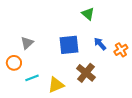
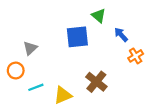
blue arrow: (100, 44) -> (121, 35), moved
blue square: (69, 45) -> (77, 37), moved

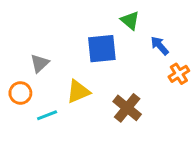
yellow triangle: (63, 95) -> (78, 92), moved

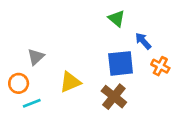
blue square: (102, 49) -> (121, 63), moved
orange cross: (179, 74) -> (160, 66), turned -30
cyan line: (47, 115) -> (32, 103), moved

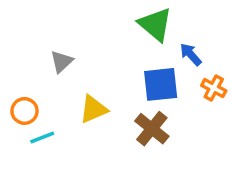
green triangle: (117, 18) -> (155, 24), size x1.5
gray triangle: (36, 57) -> (62, 61), moved

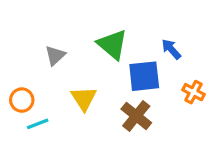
green triangle: (155, 24) -> (112, 44), moved
orange cross: (214, 88) -> (193, 92), moved
yellow triangle: (93, 109) -> (84, 98), turned -40

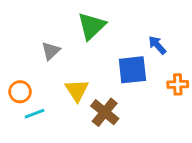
green triangle: (112, 44) -> (92, 26), moved, turned 36
orange cross: (193, 92) -> (178, 84), turned -30
brown cross: (136, 116) -> (105, 112), moved

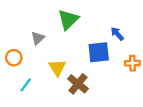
orange circle: (20, 92) -> (14, 58), moved
cyan line: (35, 114) -> (26, 85), turned -32

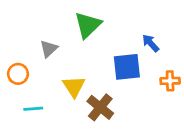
cyan line: (26, 85) -> (33, 109), turned 48

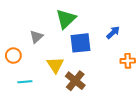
blue arrow: (151, 43) -> (113, 32), turned 88
blue square: (127, 67) -> (80, 43), moved

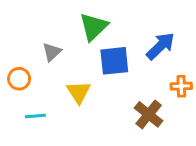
blue arrow: (113, 32) -> (160, 46), size x1.5
brown cross: (75, 81) -> (149, 114), moved

